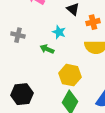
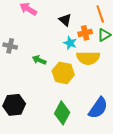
cyan star: (59, 32) -> (70, 43), moved
yellow hexagon: (70, 75) -> (63, 73), moved

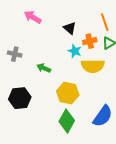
yellow hexagon: (63, 73) -> (68, 93), moved
black hexagon: (14, 105) -> (20, 98), moved

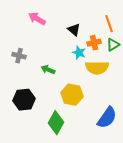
green diamond: (67, 121) -> (56, 123), moved

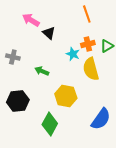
orange line: (109, 24) -> (87, 14), moved
black triangle: (74, 30) -> (49, 33), moved
yellow semicircle: (97, 68) -> (91, 69), turned 75

